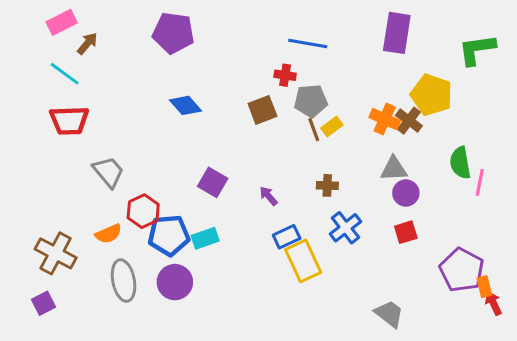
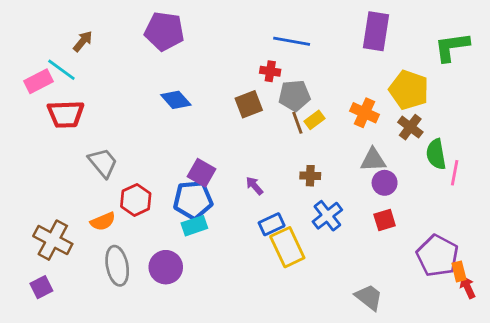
pink rectangle: (62, 22) -> (39, 81), moved
brown cross: (409, 121) -> (410, 127), moved
blue pentagon: (169, 235) -> (193, 200), moved

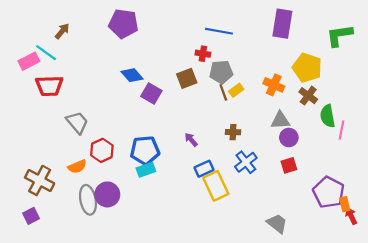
purple square: (202, 173) -> (151, 93), moved
purple circle: (166, 267) -> (107, 194), moved

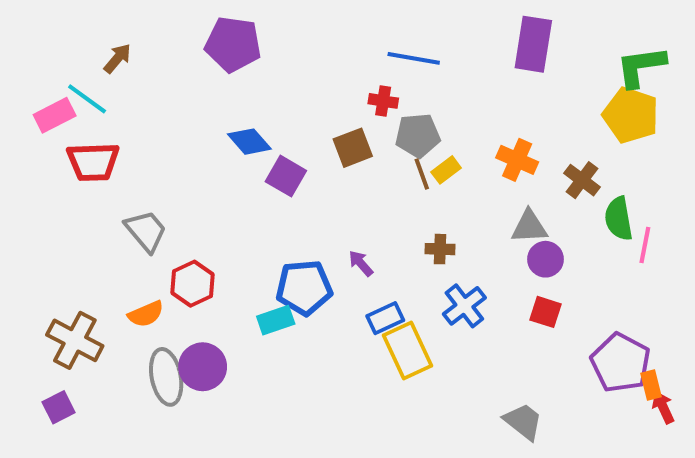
yellow pentagon: (307, 68) -> (631, 115), moved
blue pentagon: (145, 150) -> (304, 288), moved
red square: (289, 165) -> (546, 312), turned 35

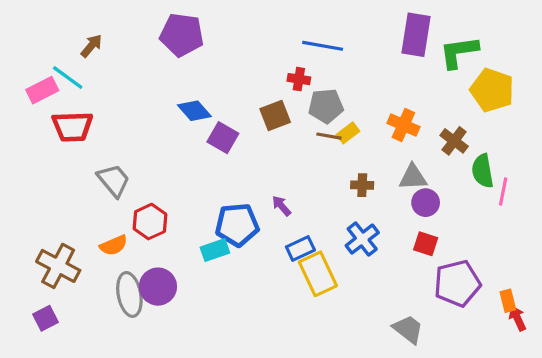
green L-shape: (641, 67) -> (459, 52), moved
brown line: (422, 174) -> (329, 136), turned -60
brown cross: (440, 249) -> (362, 185), moved
purple pentagon: (621, 363) -> (457, 283), moved, turned 30

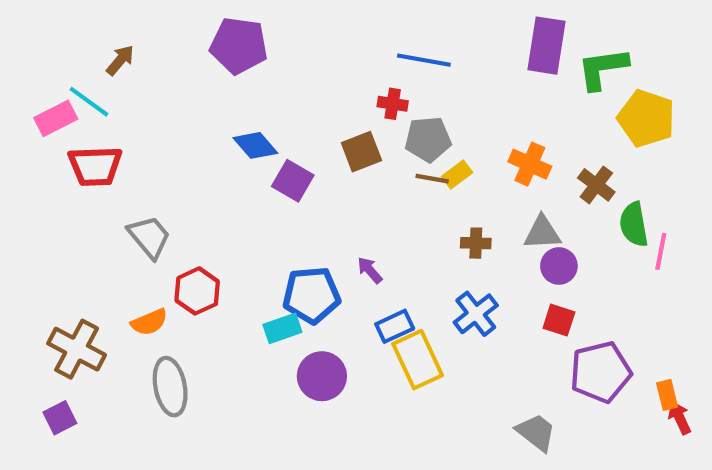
purple circle: (158, 287) -> (322, 376), moved

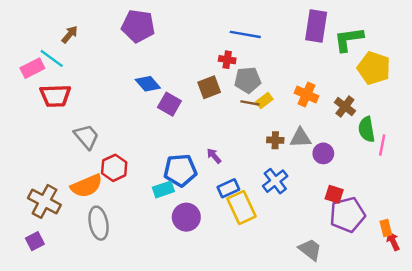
gray triangle: (542, 233) -> (300, 138), moved
red square: (559, 320) -> (334, 194), moved
orange semicircle: (149, 322) -> (87, 186), size x1.5

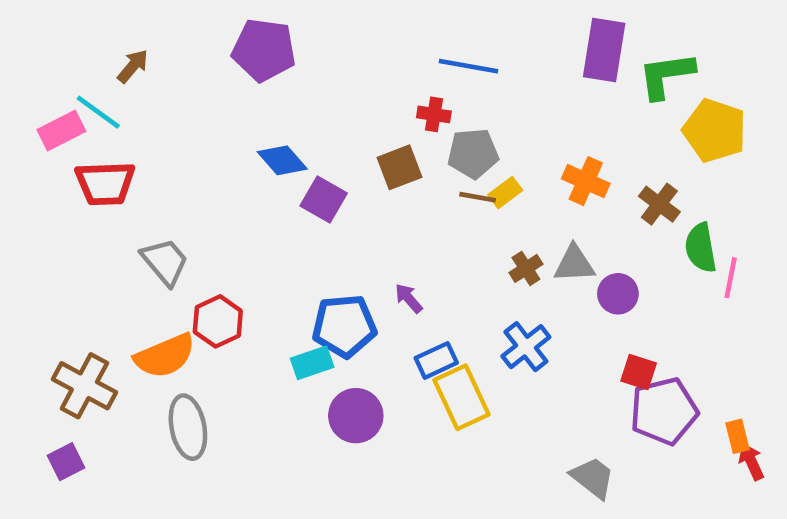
brown cross: (275, 140) -> (526, 268), turned -35

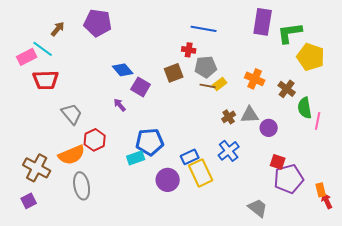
purple pentagon: (264, 50) -> (98, 23), moved
purple arrow: (409, 298) -> (120, 105), moved
purple circle: (356, 416) -> (168, 180), moved

